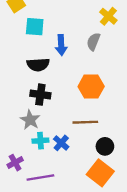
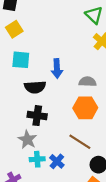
cyan square: (35, 27) -> (21, 60), moved
gray semicircle: (93, 42) -> (87, 82), moved, turned 70
brown line: (85, 122) -> (80, 142), turned 35

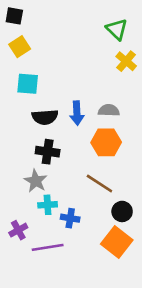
blue arrow: (57, 69) -> (77, 113), moved
blue cross: (57, 161) -> (70, 218), moved, turned -32

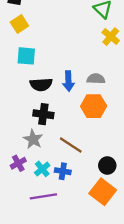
brown line: (99, 184) -> (71, 145), moved
cyan cross: (48, 205) -> (42, 169), moved, turned -35
purple cross: (18, 230) -> (18, 163), moved

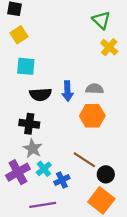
black cross: (43, 114) -> (29, 124), moved
brown line: (71, 145) -> (84, 160), moved
purple cross: (18, 163) -> (18, 172), size x1.5
cyan cross: (42, 169) -> (44, 169), moved
blue cross: (63, 171) -> (62, 180), turned -35

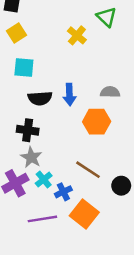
yellow cross: (109, 47) -> (77, 35), moved
gray semicircle: (95, 89) -> (110, 92), moved
black circle: (106, 174) -> (121, 186), moved
orange square: (101, 200) -> (84, 214), moved

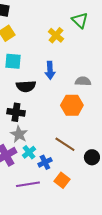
blue arrow: (70, 95) -> (50, 70), moved
orange square: (84, 214) -> (62, 180), size x0.7

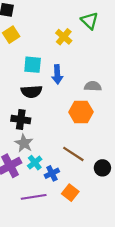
cyan square: (13, 61) -> (33, 65), moved

